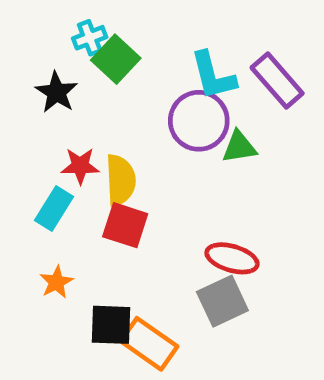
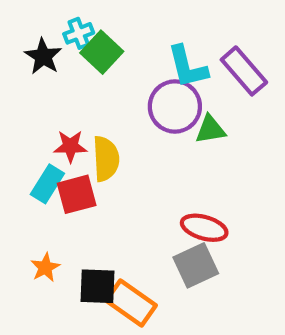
black star: (56, 92) -> (43, 56), moved
red square: (125, 225) -> (77, 194), moved, turned -33
orange star: (56, 282) -> (45, 267), moved

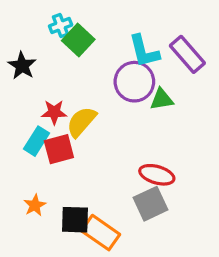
black star: (43, 56) -> (22, 66), moved
yellow semicircle: (106, 159) -> (81, 122), turned -136

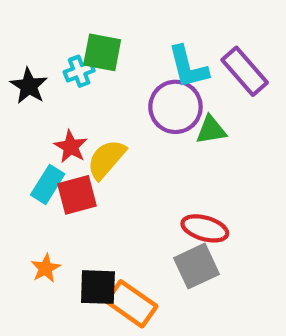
cyan cross: (61, 25) -> (79, 71), moved
green square: (78, 40) -> (102, 52), turned -32
red star: (54, 112) -> (71, 147), turned 30

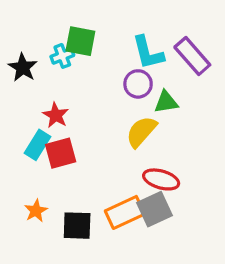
purple circle: (175, 107) -> (138, 84), size x0.7
yellow semicircle: (106, 159) -> (141, 132), moved
orange rectangle: (131, 304) -> (125, 212), moved, turned -60

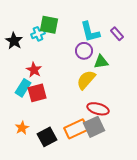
purple rectangle: (192, 56) -> (117, 34), size x0.6
black square: (77, 226) -> (47, 137), turned -30

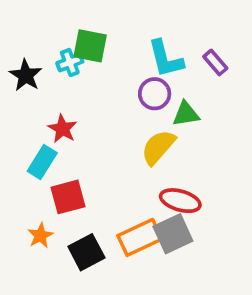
red square: (37, 93) -> (68, 197), moved

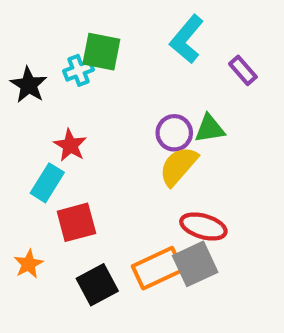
cyan L-shape: (166, 59) -> (187, 39), moved, turned 54
purple circle: (155, 94) -> (174, 133), moved
orange star: (40, 236) -> (29, 264), moved

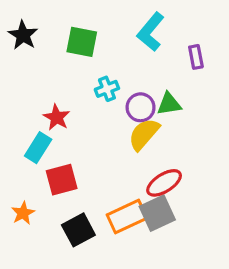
cyan cross: (79, 70) -> (107, 89), moved
purple rectangle: (243, 70) -> (196, 57), turned 30
black star: (29, 85) -> (23, 35), moved
red ellipse: (203, 226) -> (164, 183), turned -48

